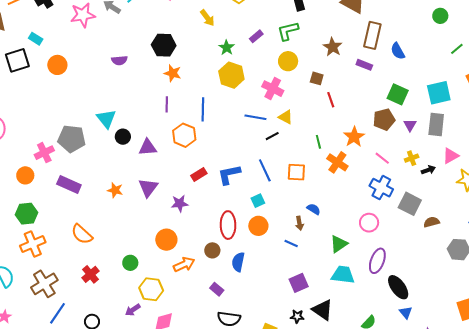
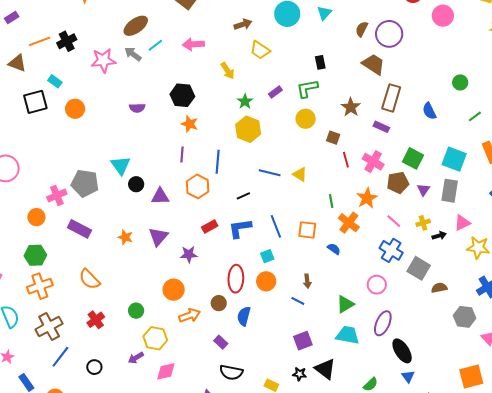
blue semicircle: (398, 51) -> (429, 111), moved
pink cross: (273, 89) -> (373, 162), moved
cyan square: (439, 93) -> (454, 159), turned 30
black line: (272, 136) -> (243, 196), moved
blue semicircle: (314, 209) -> (334, 249), moved

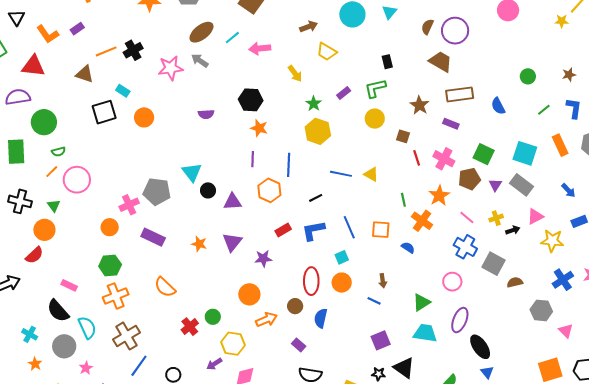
cyan line: (155, 45) -> (232, 38), moved
brown rectangle: (391, 98) -> (460, 94), turned 68
gray rectangle: (450, 191) -> (521, 185), turned -60
red cross: (96, 320) -> (190, 327), moved

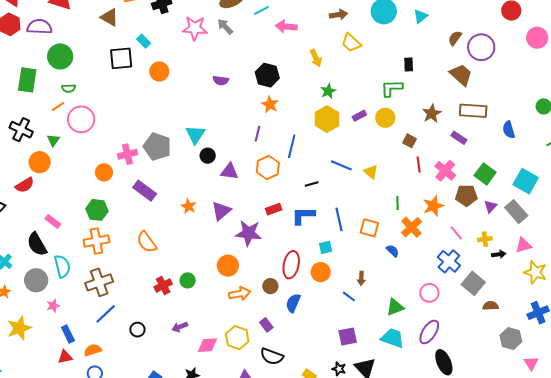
purple rectangle: (344, 93) -> (359, 116), moved
purple star: (263, 258) -> (249, 233), size x1.5
yellow hexagon: (233, 344) -> (237, 338), moved

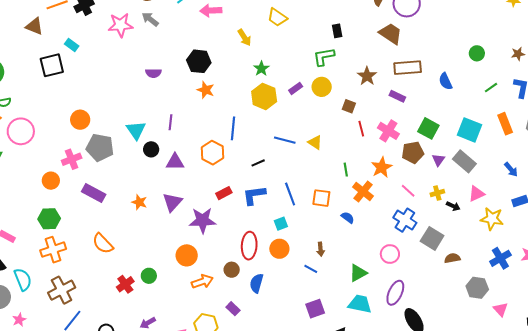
orange circle: (159, 71) -> (80, 120), moved
purple line: (258, 134) -> (170, 122), moved
black arrow: (499, 254) -> (453, 206), turned 40

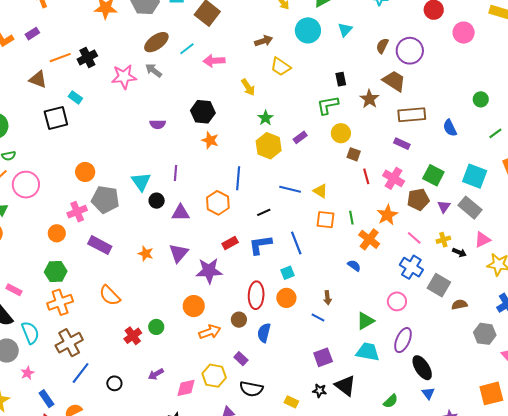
brown star: (367, 76) -> (369, 99), moved
yellow circle: (322, 87) -> (341, 133), moved
orange square: (321, 198) -> (326, 220), moved

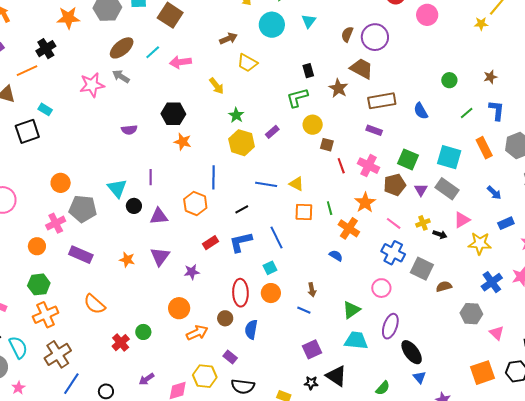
black cross: (87, 57) -> (46, 49), moved
purple star: (209, 271) -> (192, 272), size x0.6

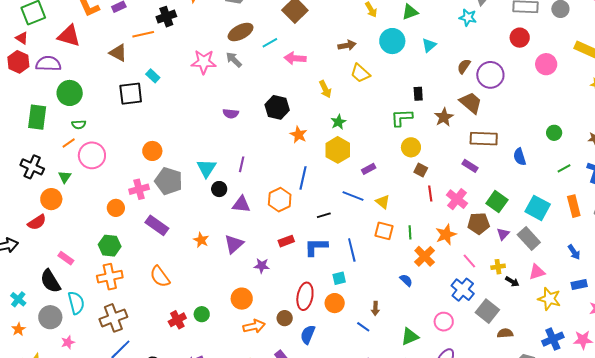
purple rectangle: (272, 132) -> (369, 169), moved
orange star: (183, 142) -> (299, 135), moved

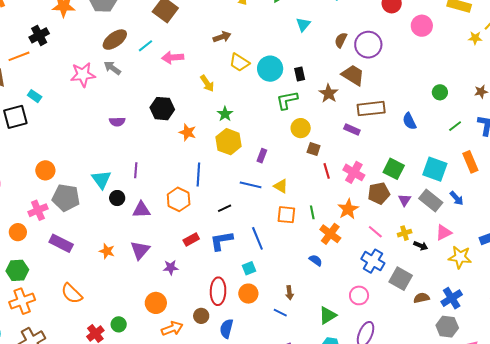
cyan circle: (392, 41) -> (270, 69), moved
purple rectangle: (470, 166) -> (352, 129), moved
purple rectangle: (369, 169) -> (262, 156), turned -32
blue arrow: (574, 252) -> (457, 198), moved
blue cross: (553, 339) -> (452, 298), moved

